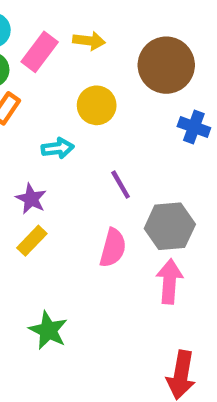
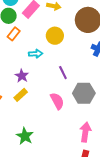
pink semicircle: (113, 248) -> (57, 101), turned -48
pink arrow: (169, 281) -> (85, 132), moved

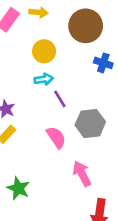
cyan arrow: (36, 54) -> (44, 79), moved
pink arrow: (85, 132) -> (82, 174), moved, turned -30

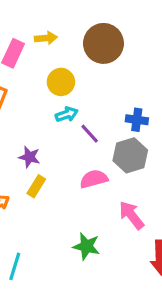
blue cross: (103, 63) -> (137, 120), moved
pink semicircle: (56, 137) -> (94, 179), turned -60
green star: (18, 188) -> (86, 246), moved

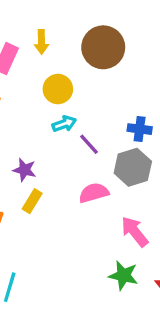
yellow arrow: (46, 38) -> (41, 42), turned 95
green star: (86, 246) -> (123, 275), moved

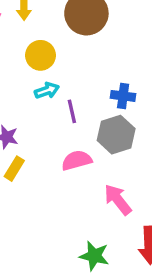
purple line: (89, 144) -> (72, 111), turned 30
green star: (123, 275) -> (94, 256), moved

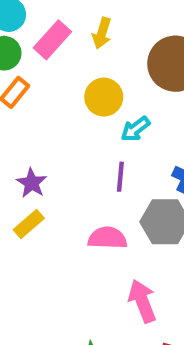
cyan arrow: (47, 91) -> (135, 129), moved, turned 145

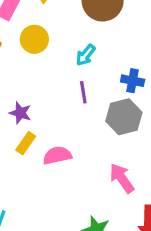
yellow circle: (104, 97) -> (34, 39), moved
pink semicircle: (107, 238) -> (57, 155), moved

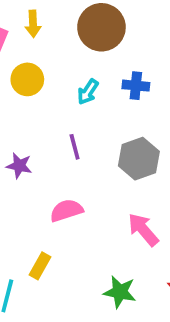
blue cross: (133, 81) -> (136, 86), moved
purple line: (83, 92) -> (75, 147), moved
yellow rectangle: (26, 143) -> (40, 266), moved

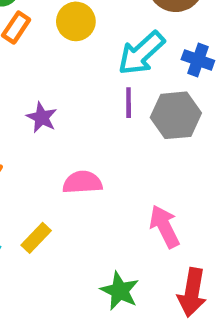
cyan arrow: (88, 92) -> (141, 53), size x1.6
purple line: (75, 147) -> (129, 103), moved
gray hexagon: (139, 159) -> (176, 115), moved

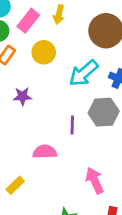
purple line: (129, 103) -> (72, 125), moved
purple star: (42, 117) -> (22, 96), moved, turned -30

